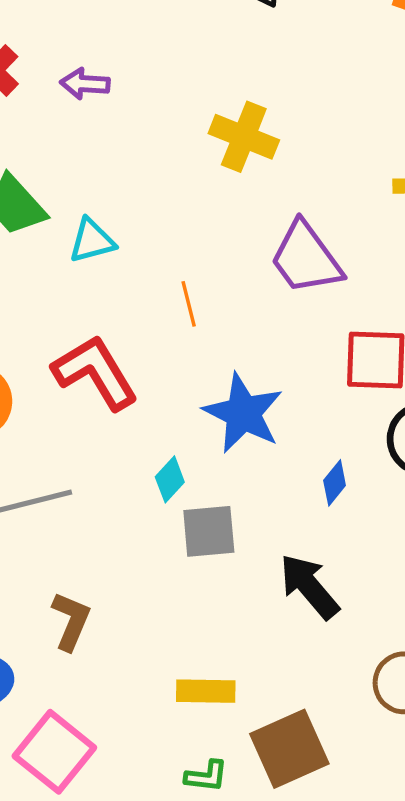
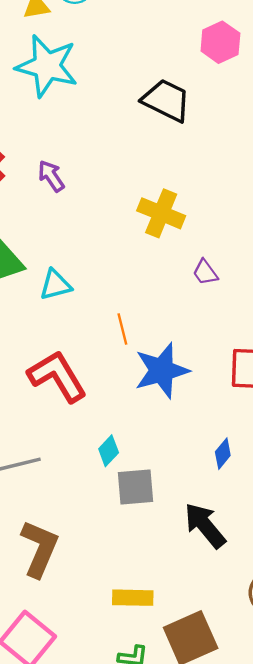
purple arrow: (85, 84) -> (51, 176), turned 52
purple trapezoid: (306, 258) -> (205, 272), moved, size x0.5
blue star: (243, 413) -> (162, 371), moved, turned 30
brown L-shape: (71, 621) -> (40, 549), size x1.4

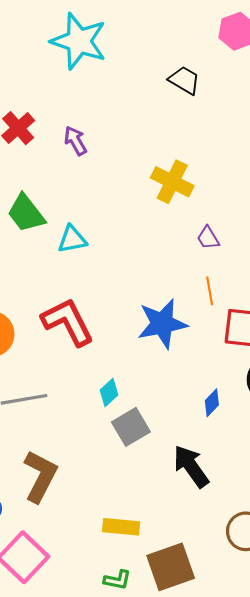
black trapezoid: (166, 100) -> (184, 80), size x0.7
orange line: (122, 329) -> (210, 291), moved
gray square: (135, 487) -> (131, 427), turned -30

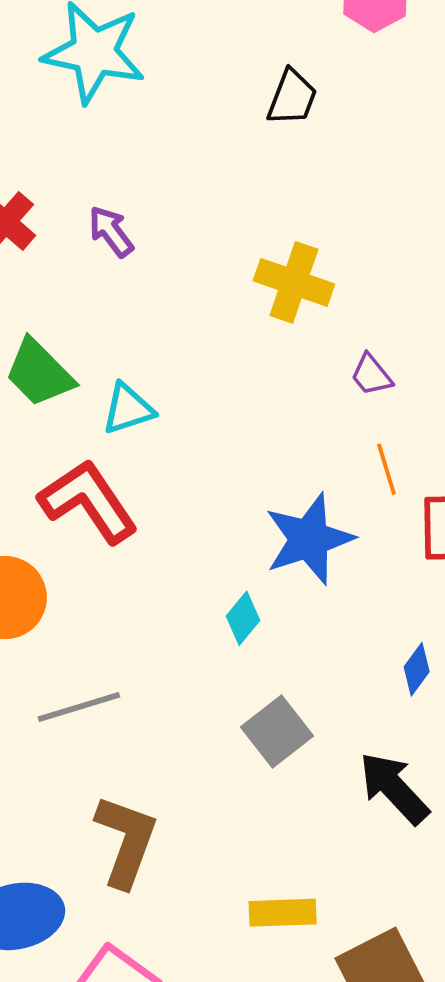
black trapezoid: (184, 80) -> (292, 97), turned 88
red L-shape: (68, 322) -> (88, 501), moved
cyan diamond: (109, 393) -> (243, 618), moved

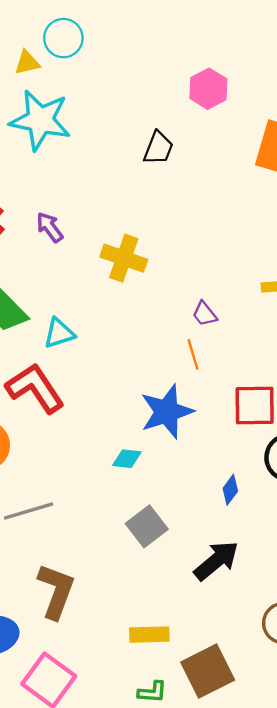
yellow cross: (294, 282) -> (124, 258), moved
orange line: (386, 469) -> (193, 354), moved
cyan diamond: (243, 618) -> (127, 459), turned 56
black arrow: (394, 788) -> (216, 561), turned 93

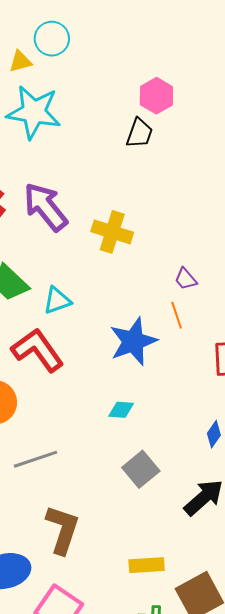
pink hexagon: (208, 89) -> (156, 96), moved
purple arrow: (50, 227) -> (45, 207), size x1.8
blue star: (167, 412) -> (133, 341), moved

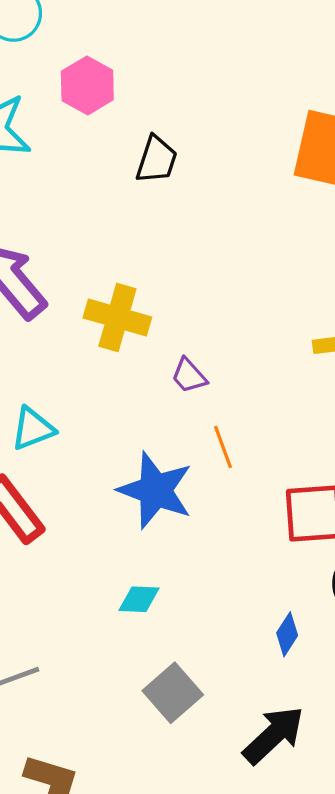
pink hexagon: (156, 96) -> (87, 86), moved
purple trapezoid: (186, 279) -> (189, 376), moved
blue star: (133, 341) -> (155, 490), turned -30

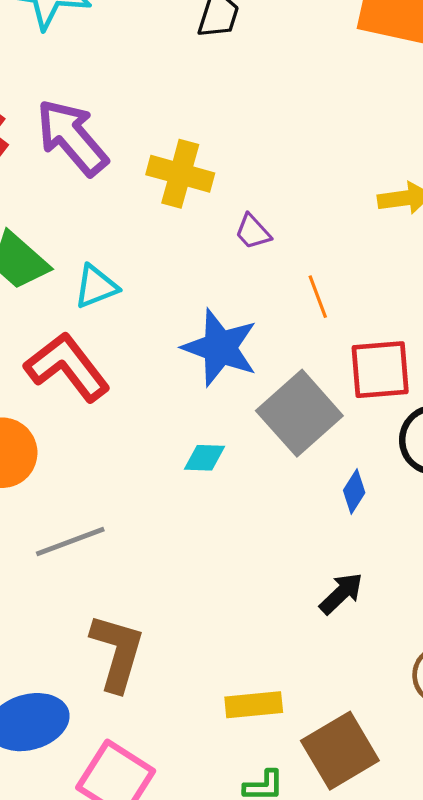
orange line: (223, 447) -> (318, 297), moved
gray square: (173, 693) -> (299, 413), moved, size x1.4
black arrow: (274, 735) -> (341, 593), size x0.7

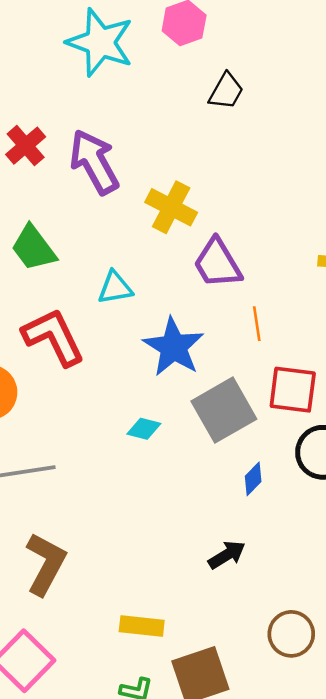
purple trapezoid: (253, 232) -> (217, 263), size x1.8
cyan triangle: (96, 287) -> (115, 288), moved

